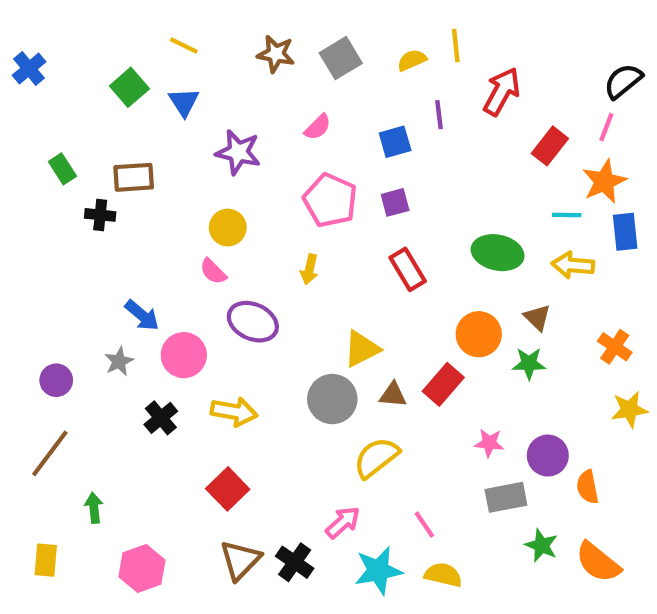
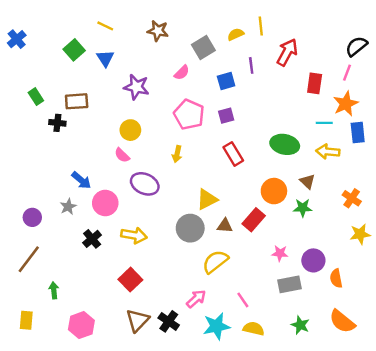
gray square: (341, 58) -> (203, 47), moved
red rectangle: (550, 146) -> (315, 83), turned -30
green star: (542, 545) -> (300, 325), moved

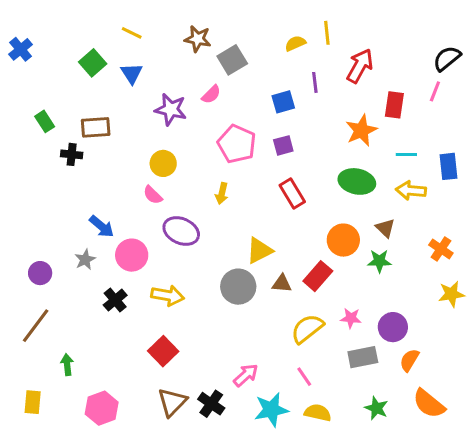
gray square: (203, 47) -> (232, 60), moved
pink semicircle: (182, 73) -> (211, 94), moved
orange star: (346, 104) -> (361, 130), moved
yellow semicircle: (215, 262) -> (307, 329), moved
orange semicircle: (336, 278) -> (409, 360), moved, turned 42

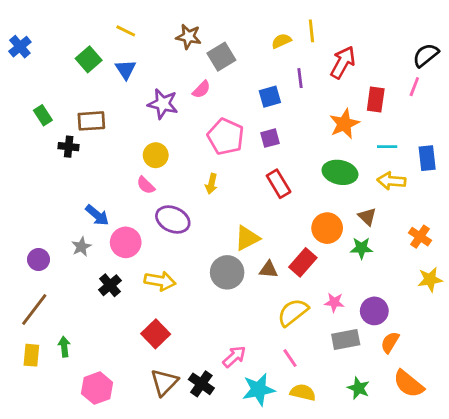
yellow rectangle: (33, 402) -> (31, 355), moved

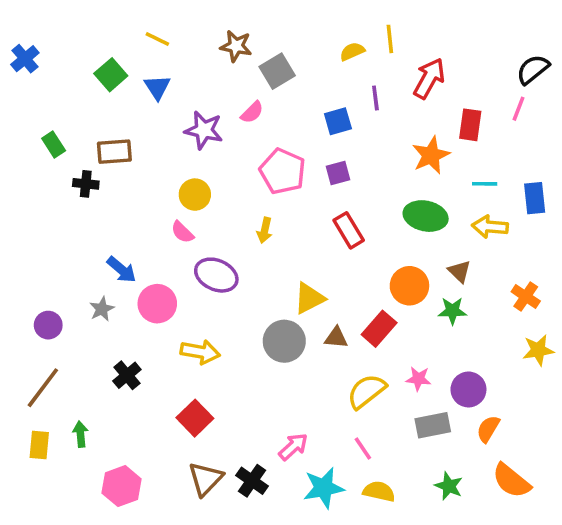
black cross: (110, 285) -> (127, 375), moved

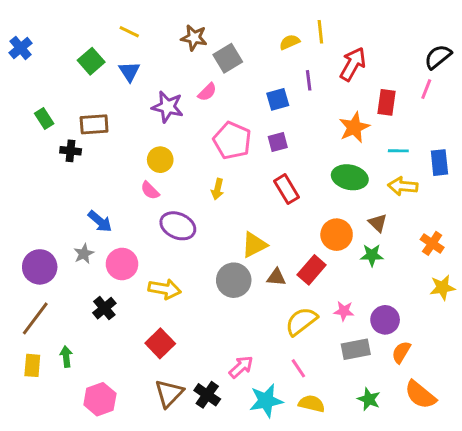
pink circle: (157, 304) -> (122, 264), moved
purple circle: (48, 325) -> (40, 267), size x1.5

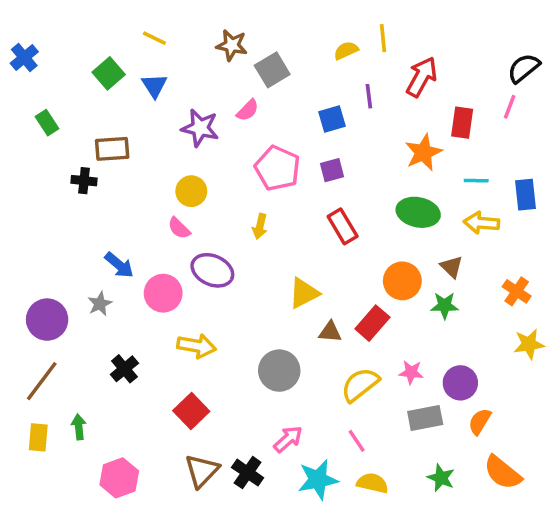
green rectangle: (44, 118) -> (47, 123), moved
pink circle: (122, 264) -> (163, 293), moved
gray circle: (234, 280) -> (279, 371), moved

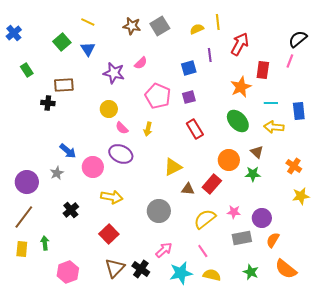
gray square: (272, 70) -> (160, 26), moved
green ellipse: (418, 212) -> (238, 121), turned 35
pink semicircle: (179, 228) -> (122, 128), moved

